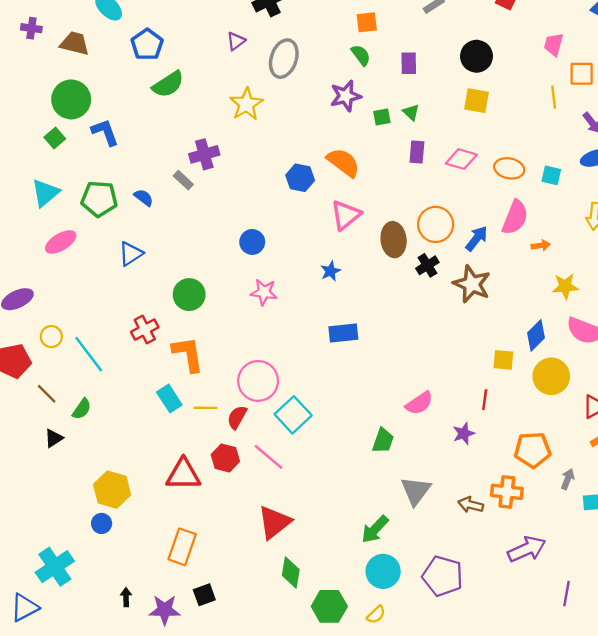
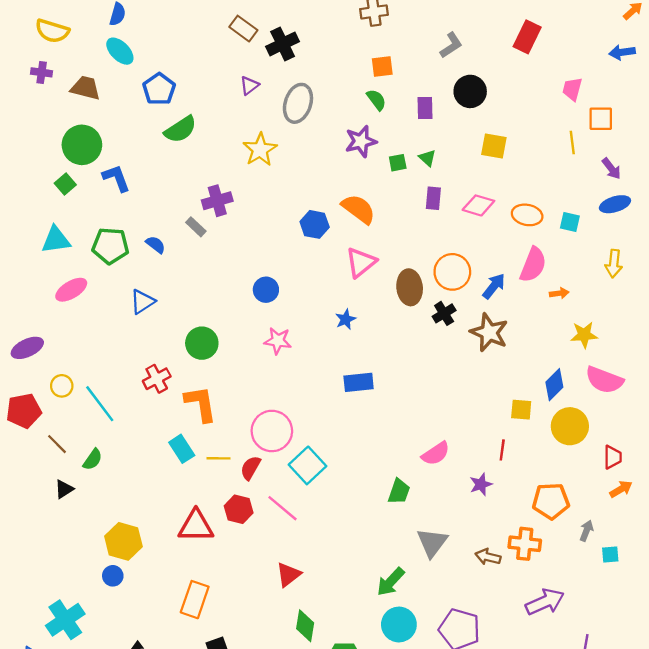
black circle: (476, 56) -> (470, 91), moved
cyan triangle: (45, 193) -> (56, 240), turned 32
red triangle: (274, 522) -> (288, 575), size x0.7

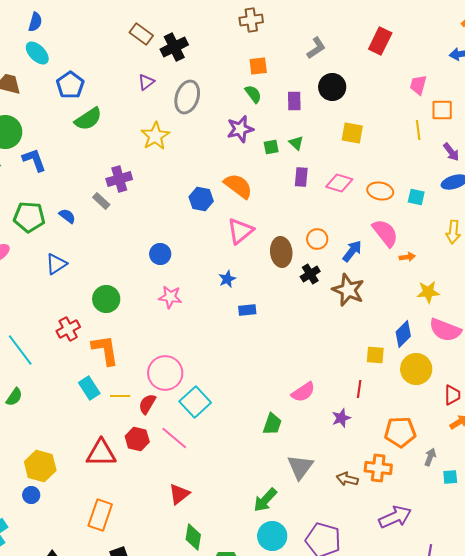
pink semicircle: (533, 265) -> (385, 233), turned -60
orange circle: (452, 272) -> (317, 239), size x0.7
blue rectangle: (359, 382) -> (247, 310), moved, size x0.7

